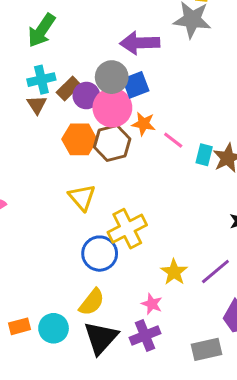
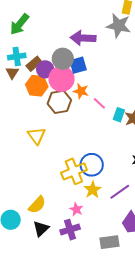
orange hexagon: (79, 139) -> (37, 86), moved
yellow cross: (127, 229) -> (74, 171), moved
blue circle: (100, 254) -> (92, 165), moved
black triangle: (101, 338) -> (41, 229), size x0.7

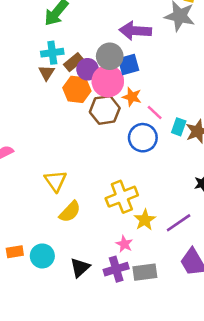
yellow triangle: (37, 136) -> (55, 181), moved
blue circle: (92, 165) -> (143, 138), moved
yellow semicircle: (37, 205) -> (70, 212), moved
gray rectangle: (110, 242) -> (145, 272), moved

